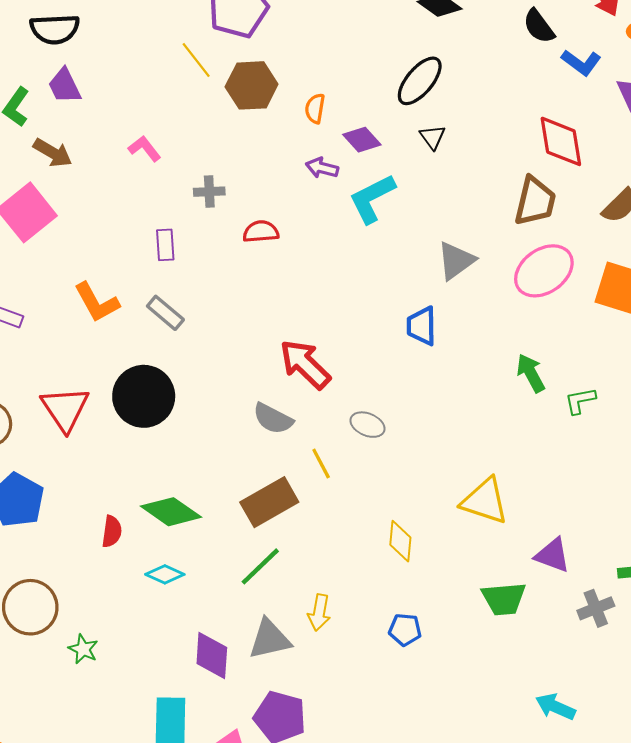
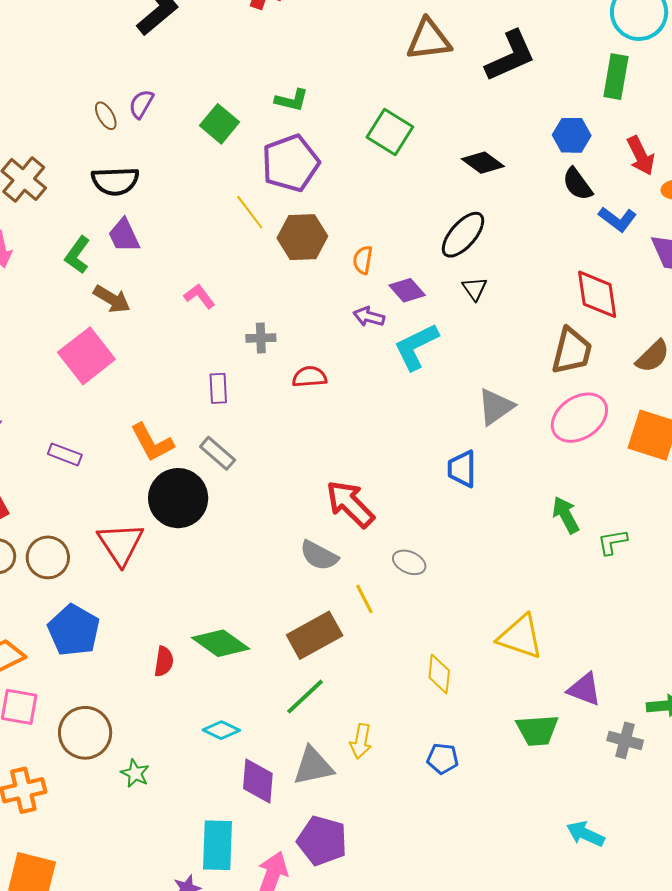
black circle: (144, 396) -> (178, 498), moved
cyan diamond: (165, 574) -> (221, 730), moved
gray cross: (596, 608) -> (625, 740), turned 36

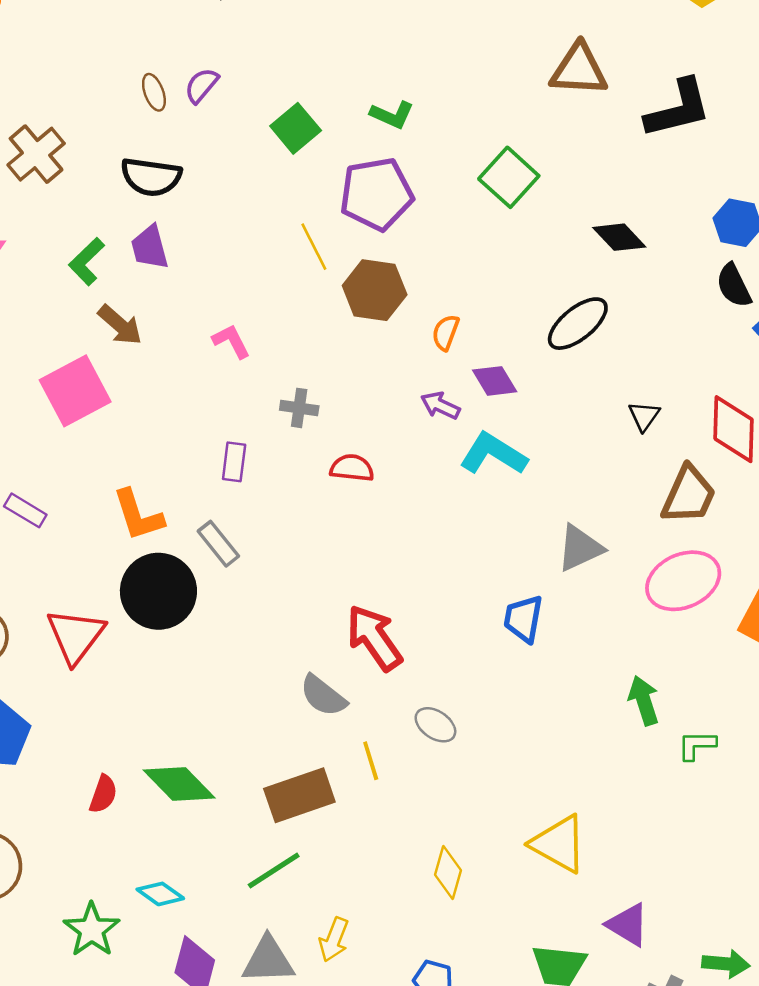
black triangle: (475, 289) -> (644, 416), moved
cyan L-shape: (416, 347) -> (493, 454), turned 48
green star: (135, 773) -> (92, 930), moved, size x1.5

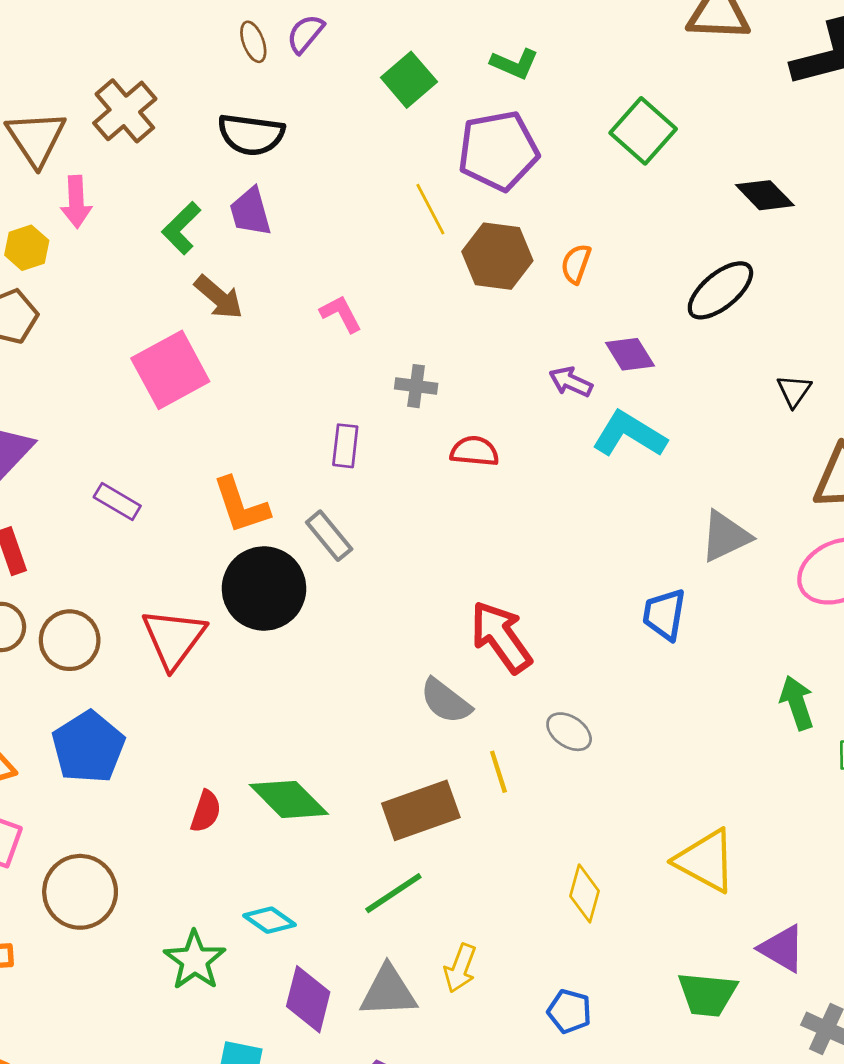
orange semicircle: (446, 333) -> (576, 264), moved

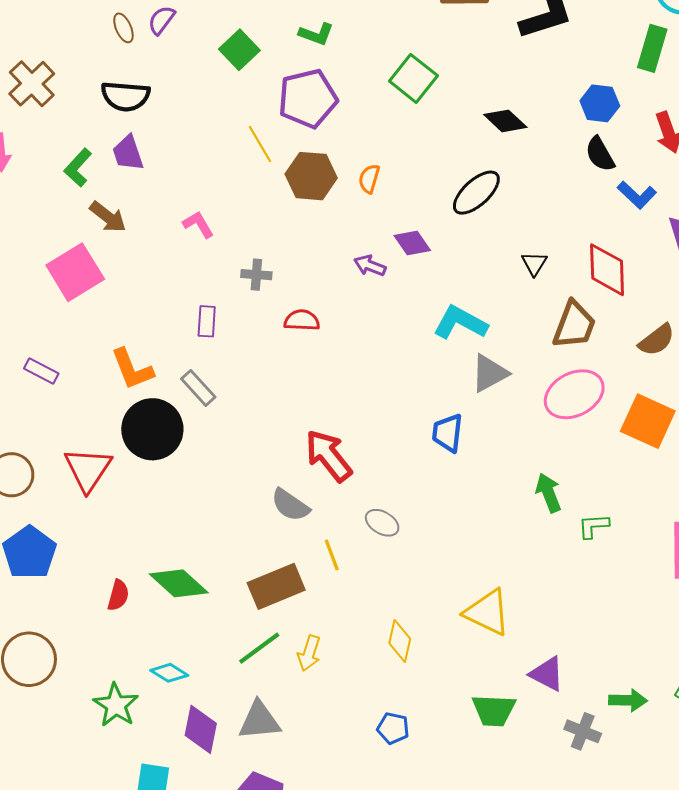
cyan L-shape: (629, 434) -> (460, 323), moved
yellow arrow: (460, 968) -> (309, 653), moved

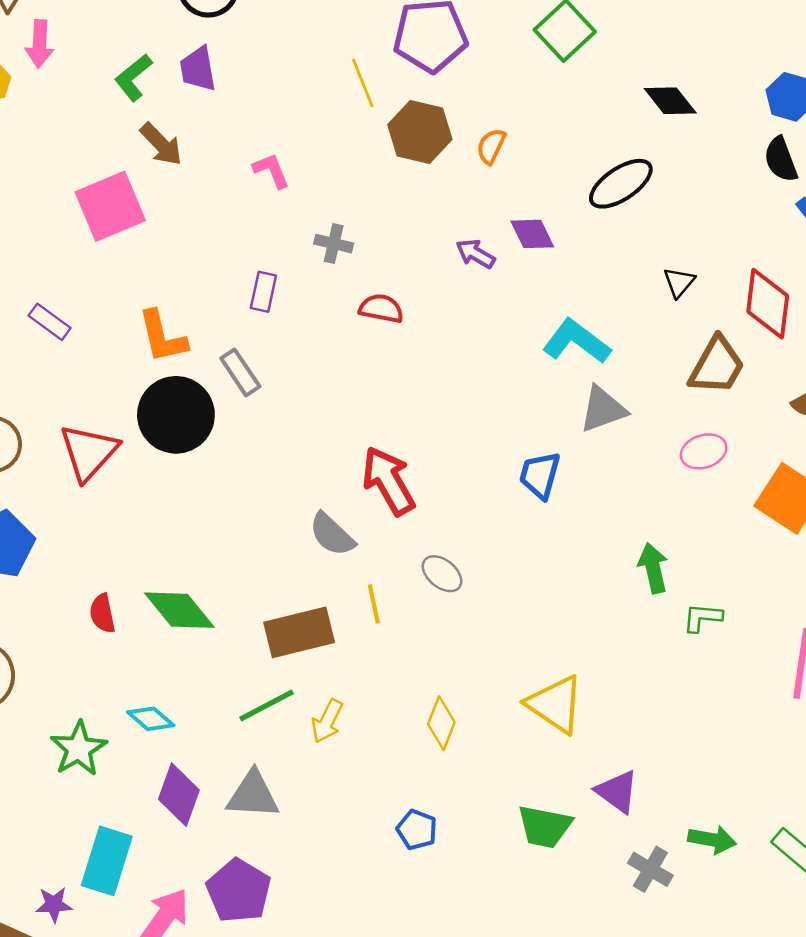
pink ellipse: (574, 394) -> (704, 451), size x0.6
red semicircle: (118, 595) -> (102, 613), turned 144

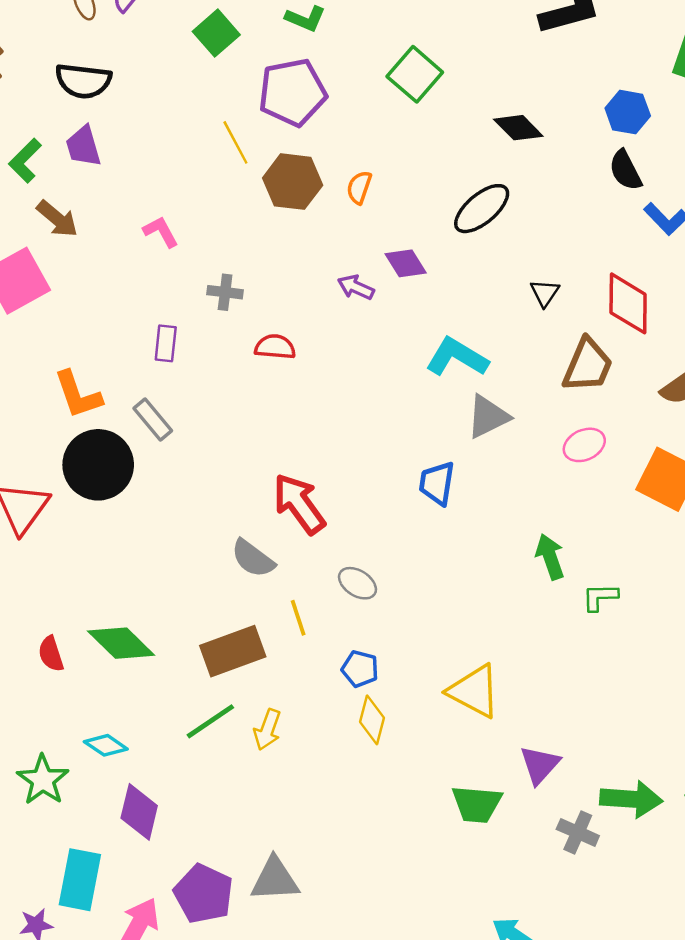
purple triangle: (617, 792) -> (540, 765), turned 42
gray triangle: (253, 795) -> (275, 879), moved
blue pentagon: (417, 830) -> (360, 669), moved
green arrow: (712, 840) -> (631, 799), size x1.4

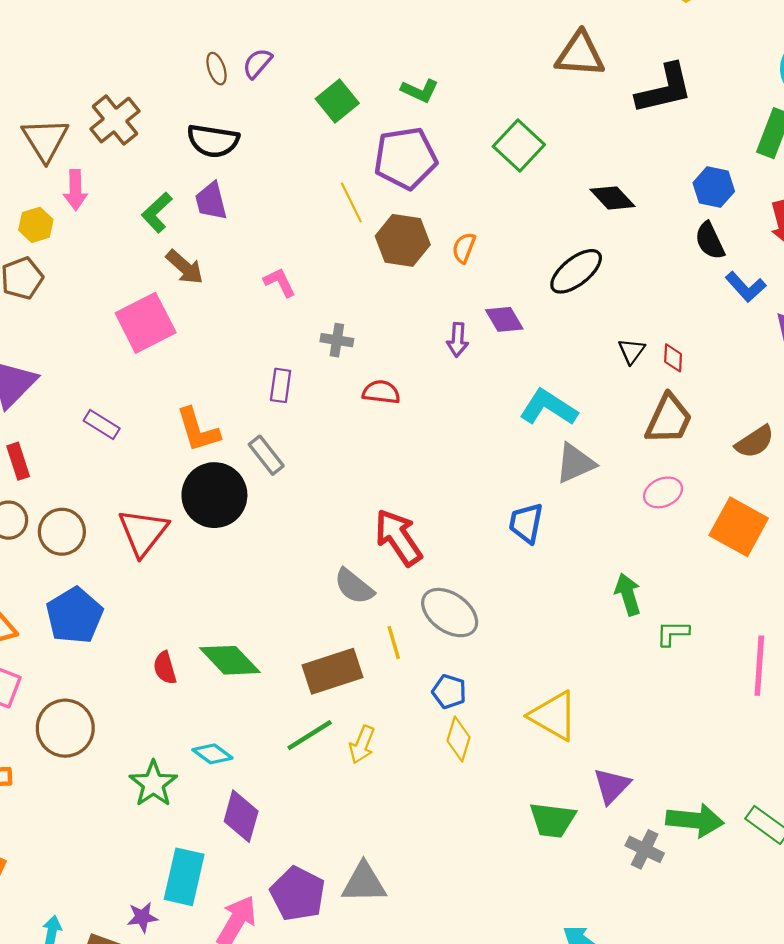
purple arrow: (356, 287) -> (458, 340), turned -112
red diamond: (628, 303) -> (673, 358), moved, size x0.5
gray ellipse: (357, 583) -> (450, 613), size x1.6

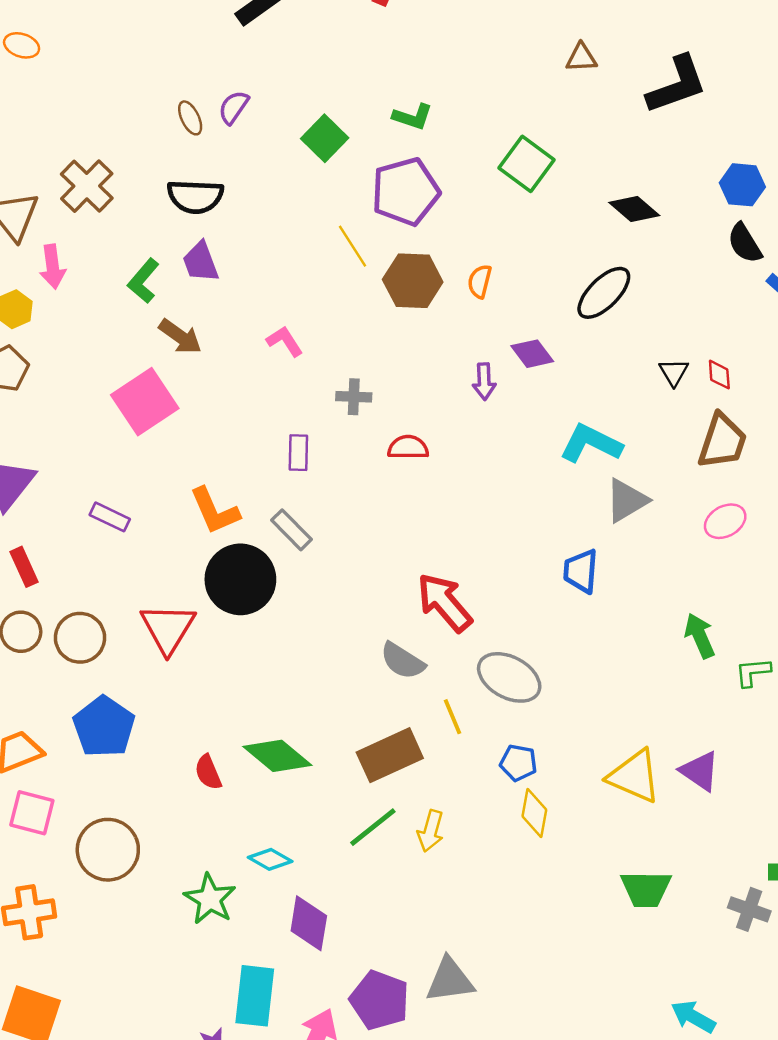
brown triangle: (580, 54) -> (581, 58), size x0.6
purple triangle: (612, 786) -> (700, 771), moved, turned -33

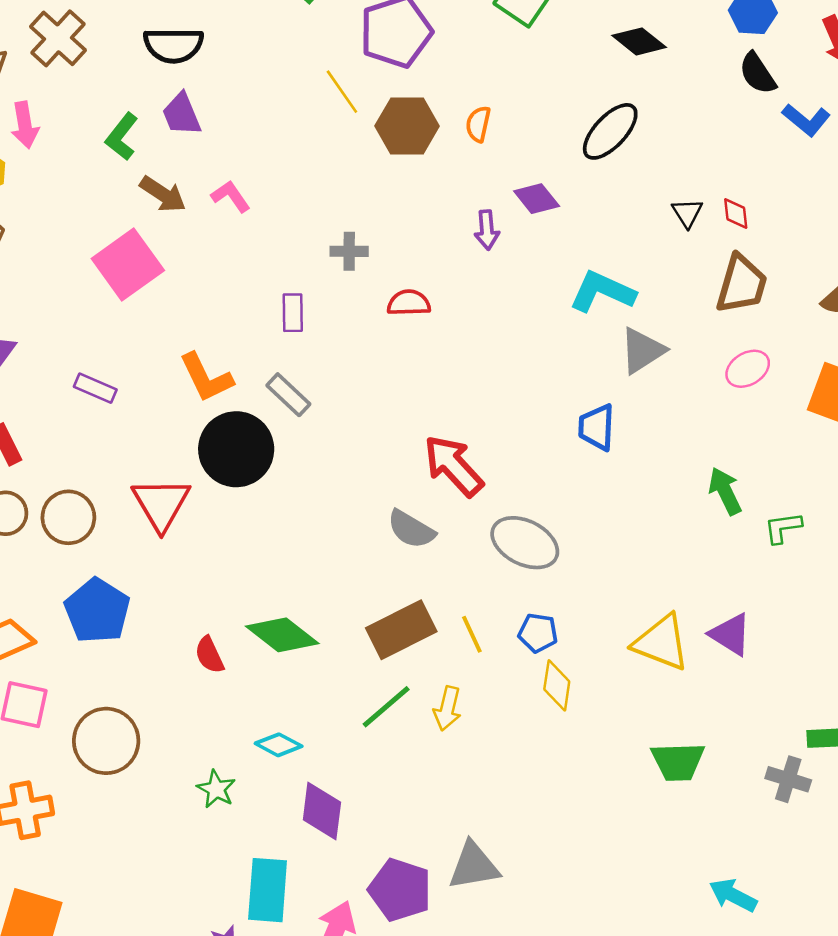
pink L-shape: (285, 341) -> (231, 196), moved
yellow line: (452, 717) -> (472, 634), moved
green star: (210, 899) -> (216, 789), size x0.7

